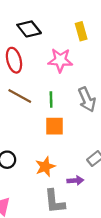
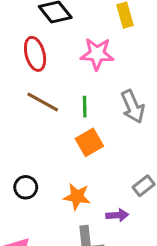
orange square: (54, 126) -> (89, 142), turned -30
orange star: (45, 167) -> (77, 197), turned 30

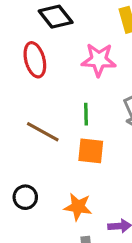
brown line: (43, 102) -> (43, 132), moved
orange square: (89, 142) -> (91, 151), turned 36

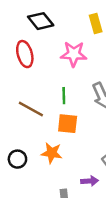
orange star: (78, 207) -> (52, 153), moved

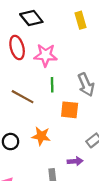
pink star: (74, 54) -> (46, 55), moved
orange square: (68, 124) -> (70, 110), moved

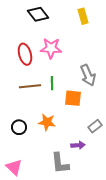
red ellipse: (17, 47) -> (25, 54), moved
green line: (52, 85) -> (52, 83), moved
brown line: (23, 97) -> (30, 86), turned -35

